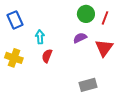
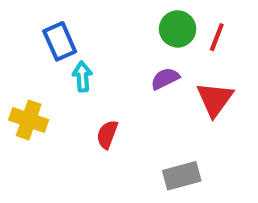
blue rectangle: (15, 20) -> (60, 41), moved
red semicircle: (47, 56) -> (107, 134), moved

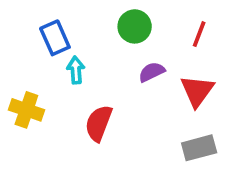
green circle: (178, 29) -> (135, 26), moved
red semicircle: (107, 134) -> (99, 123), size x1.4
gray rectangle: (182, 176) -> (199, 148), moved

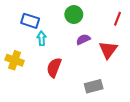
red line: (199, 34) -> (117, 19), moved
blue rectangle: (55, 38) -> (30, 21), turned -48
gray rectangle: (199, 148) -> (94, 86), moved

